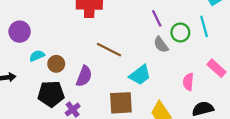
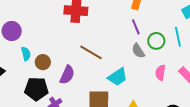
cyan semicircle: (37, 56) -> (26, 54), turned 96
pink semicircle: (188, 82) -> (160, 73), moved

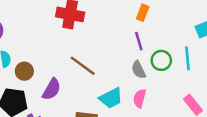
pink semicircle: (160, 73) -> (140, 98), moved

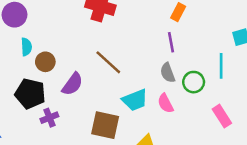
green circle: (161, 60) -> (194, 82), moved
pink semicircle: (140, 98) -> (165, 103), turned -48

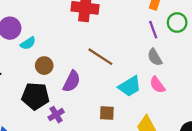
cyan semicircle: (26, 47) -> (28, 43), moved, turned 70
green circle: (194, 82) -> (177, 23), moved
brown square: (105, 125) -> (107, 113), size x0.6

